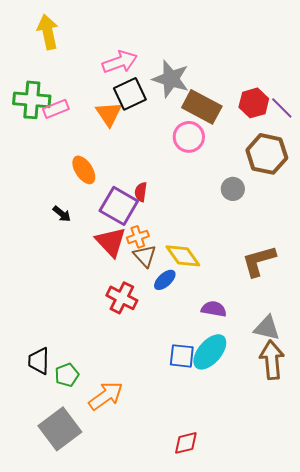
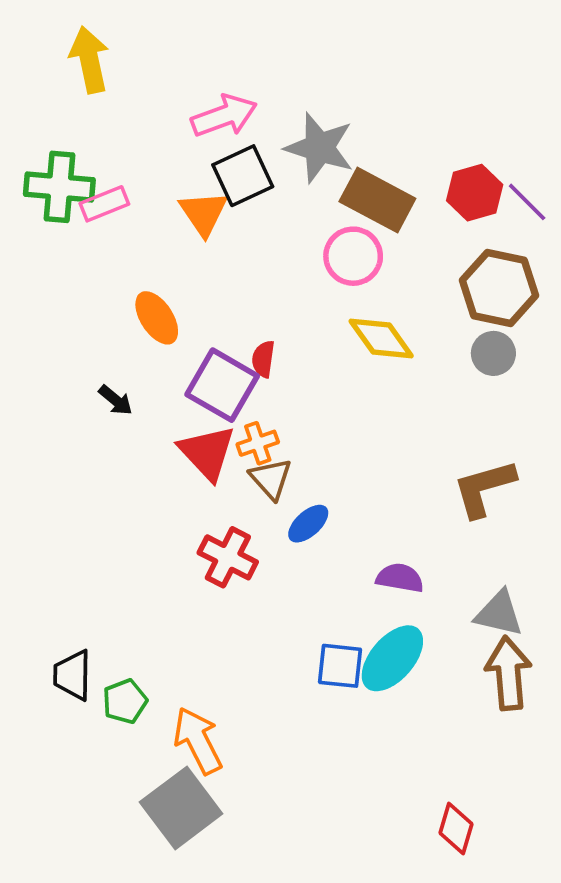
gray circle: (233, 189) -> (493, 353), moved
yellow diamond: (183, 256) -> (381, 338), moved
orange arrow: (106, 396) -> (198, 741), turned -81
gray square: (60, 429) -> (181, 808), moved
red diamond: (186, 443) -> (456, 829), moved, turned -60

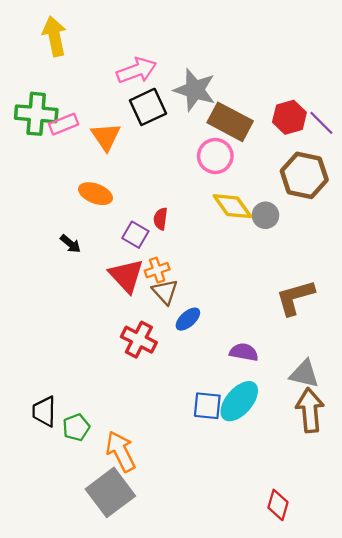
orange triangle: (203, 213) -> (106, 137), moved
orange ellipse: (157, 318) -> (96, 194), turned -36
gray circle: (493, 353) -> (265, 215), moved
purple square: (222, 385) -> (135, 235), size x0.6

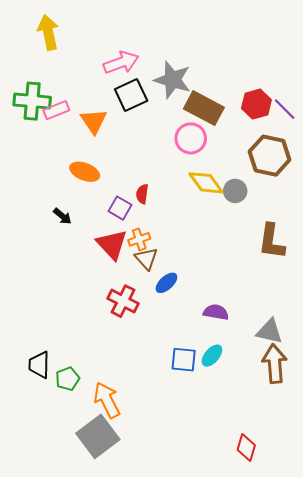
brown L-shape: (295, 297) -> (272, 241), moved, turned -66
cyan ellipse: (239, 401) -> (212, 356), size x0.6

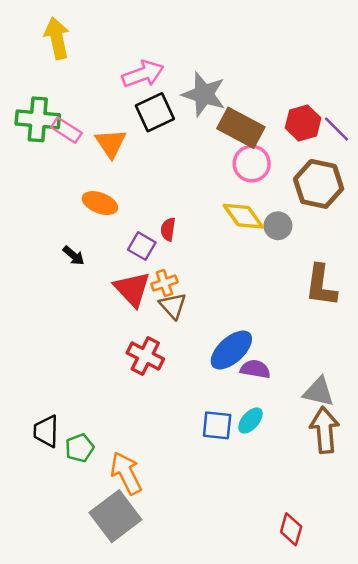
pink rectangle: (56, 110) -> (66, 130), turned 55
pink circle: (191, 138) -> (252, 164), moved
blue ellipse: (166, 283) -> (231, 350), moved, size x1.6

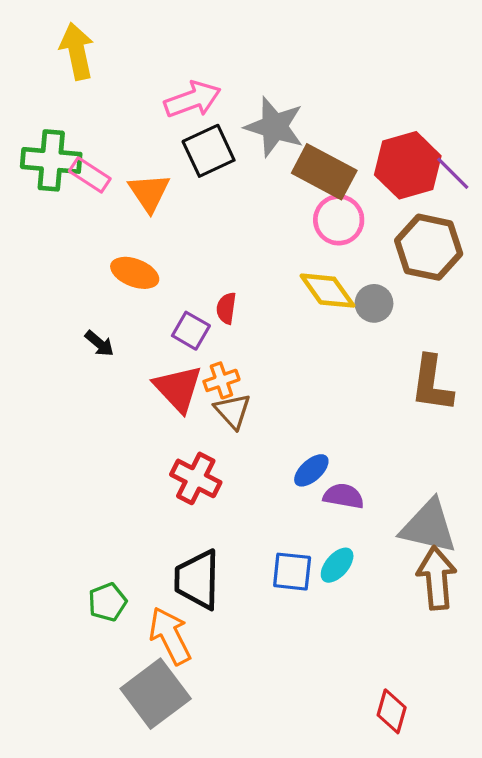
red hexagon: (303, 123) -> (408, 165), size x1.4
blue ellipse: (231, 350) -> (311, 470), size x0.6
gray triangle: (319, 392) -> (429, 527), size x1.4
black trapezoid: (46, 431) -> (197, 580), moved, size x1.4

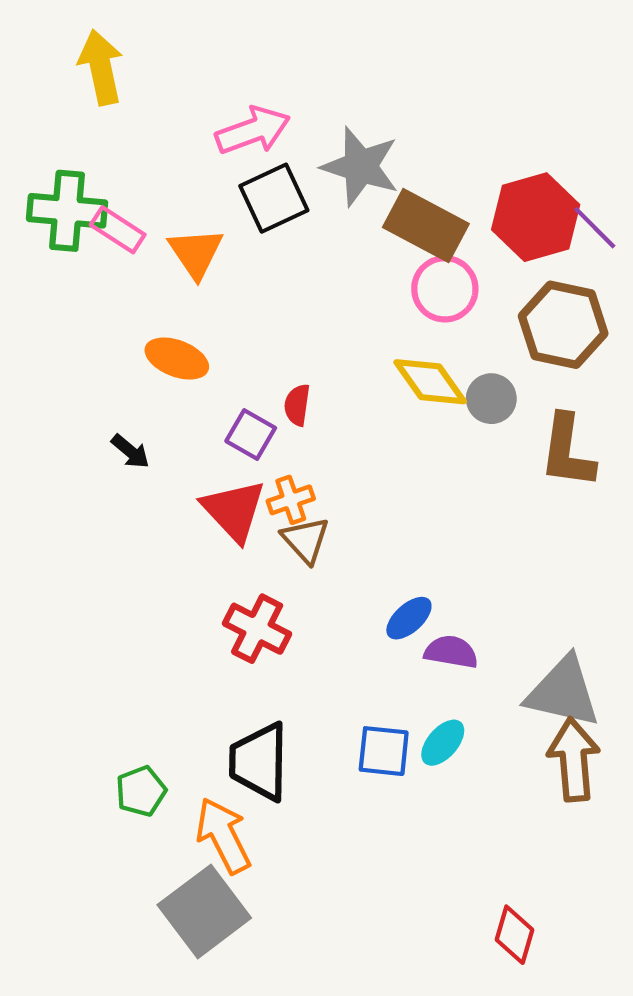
brown L-shape: (432, 384) -> (567, 451), moved

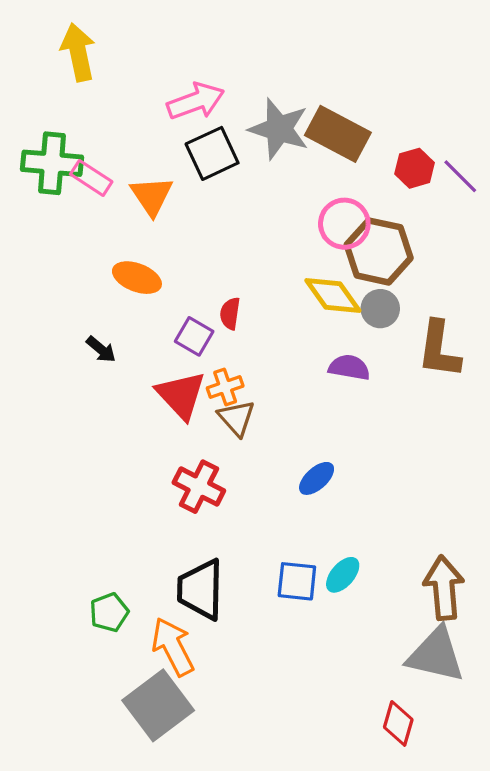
red hexagon: (536, 217) -> (415, 168), size x0.6
brown rectangle: (426, 226) -> (338, 134), moved
brown hexagon: (563, 325) -> (379, 251), moved
purple semicircle: (451, 652) -> (349, 367), moved
gray triangle: (563, 692) -> (436, 655), moved

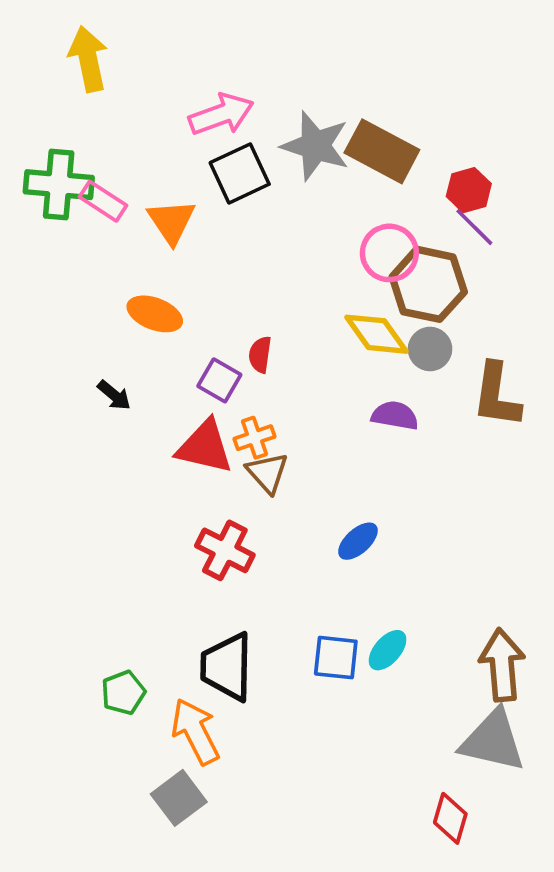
purple line: (460, 176) -> (474, 227), moved
red triangle: (181, 395) -> (205, 447), turned -34
gray square: (158, 705) -> (179, 798), size x0.7

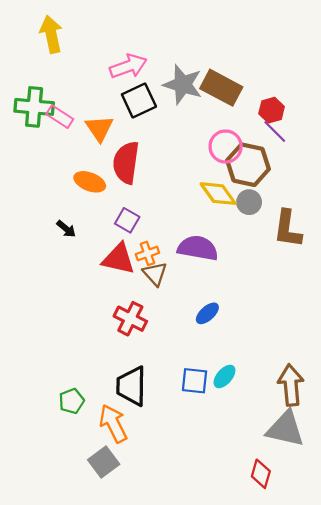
red semicircle: (260, 355) -> (126, 163), moved, size x2.0
purple semicircle: (395, 416) -> (198, 248), moved, size x1.5

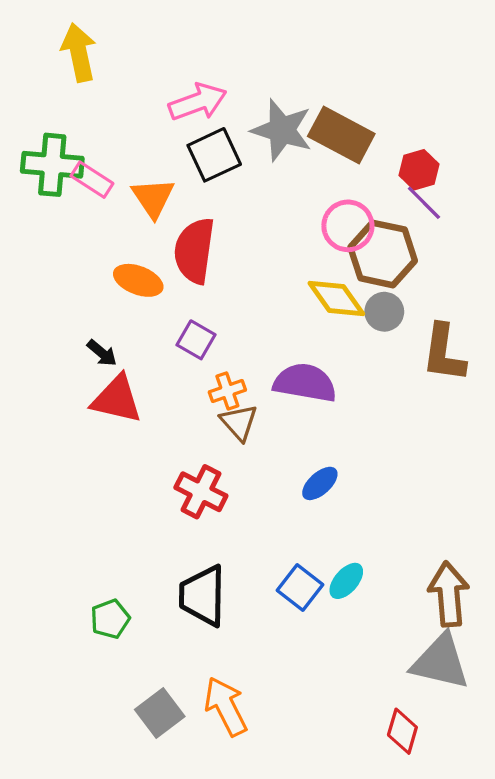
red triangle: (119, 259) -> (117, 399), moved
blue square: (195, 381) -> (300, 588), turned 32
orange arrow: (113, 424) -> (226, 706), moved

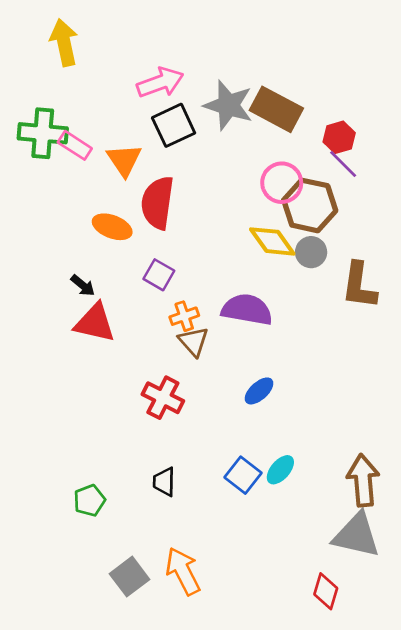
black trapezoid: (203, 596) -> (164, 482), size x0.6

